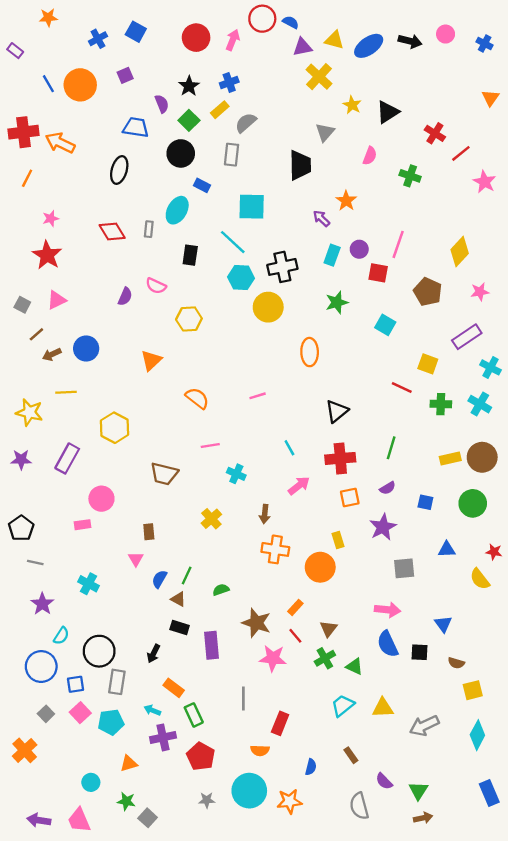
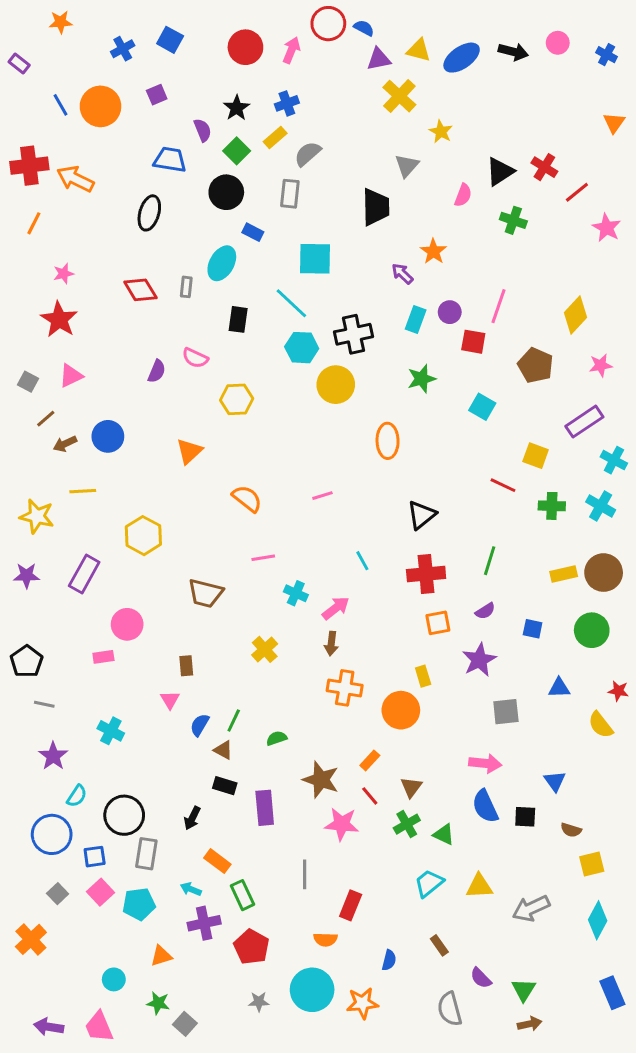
black triangle: (388, 112) -> (500, 172), moved
pink arrow: (299, 486) -> (336, 608), moved

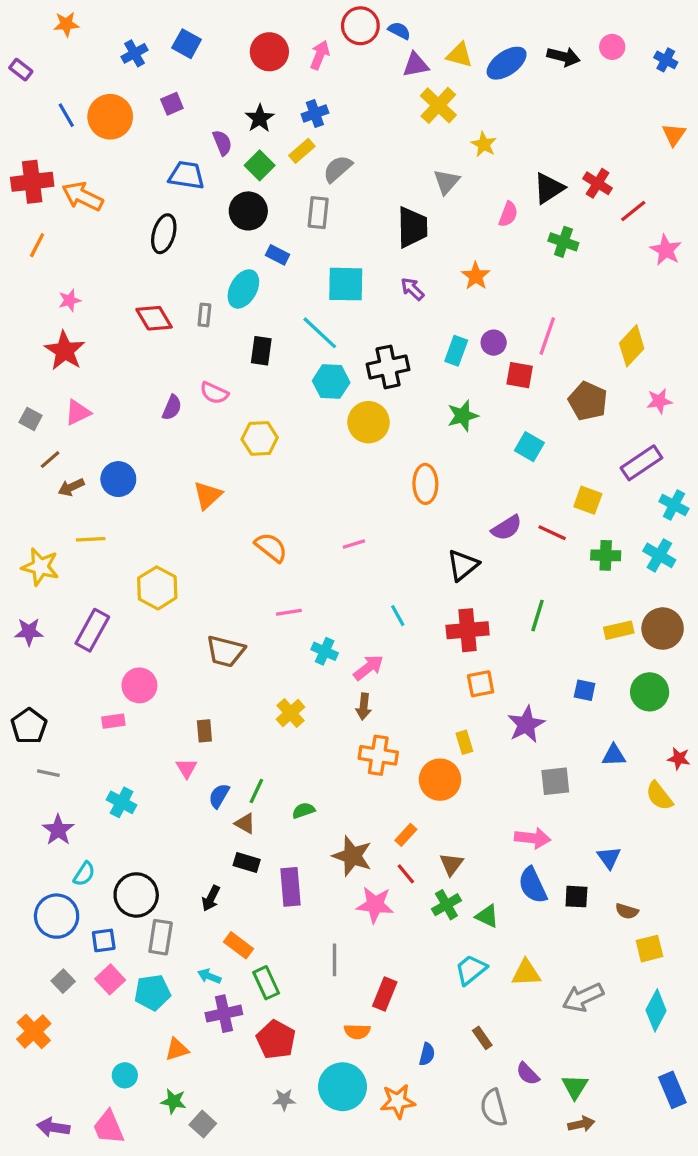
purple arrow: (402, 274) -> (412, 289), moved
purple semicircle: (485, 611) -> (507, 528), moved, size x1.4

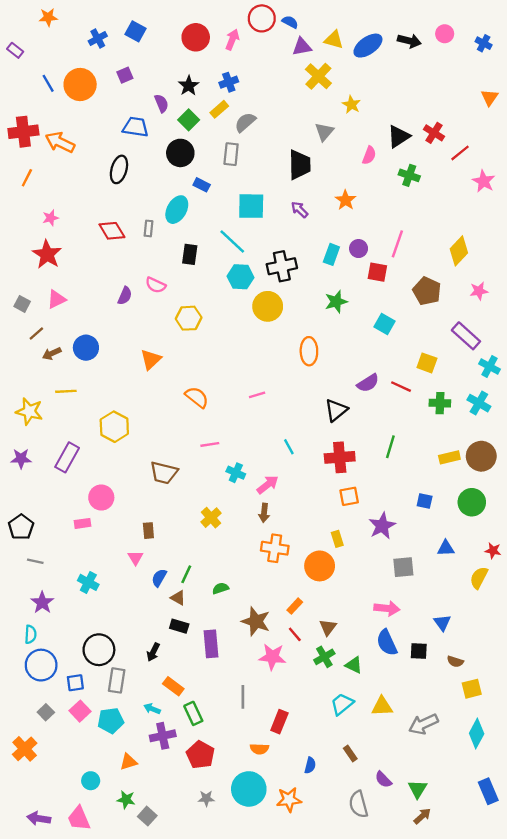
purple rectangle: (641, 463) -> (466, 336), turned 76
yellow semicircle: (659, 796) -> (479, 578), turned 65
cyan semicircle: (84, 874) -> (30, 634), moved, turned -30
brown arrow: (581, 1124) -> (422, 816), turned -30

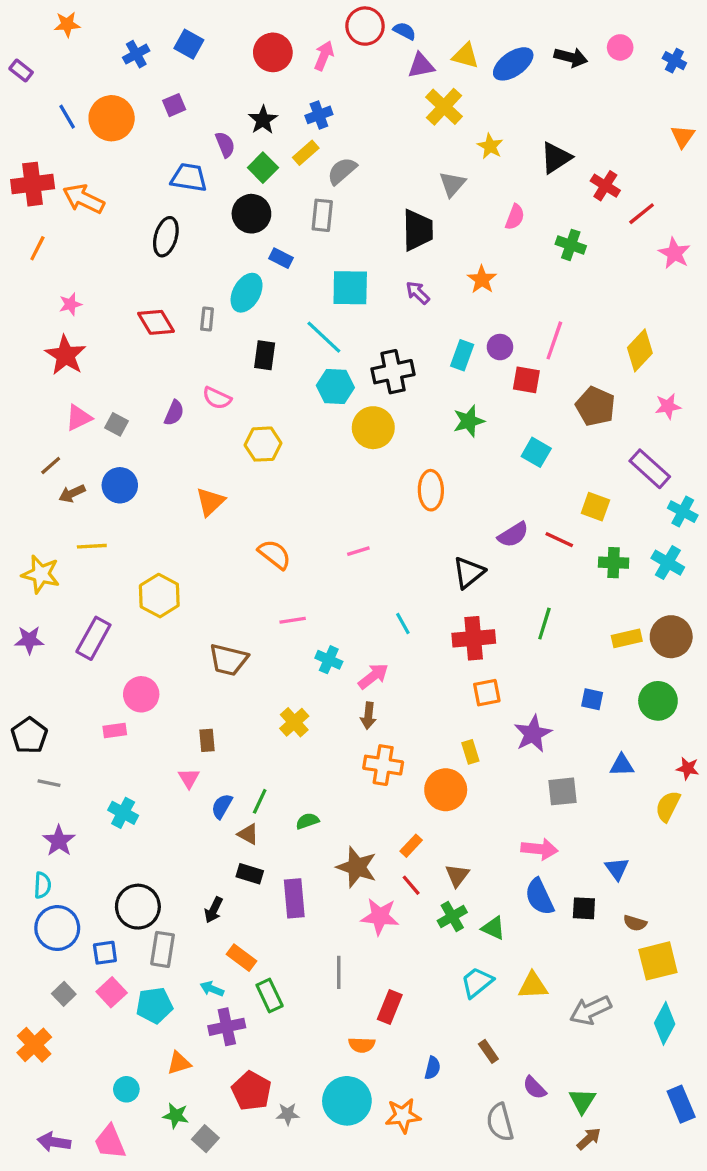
black triangle: (399, 136) -> (556, 158), moved
gray square: (22, 304) -> (116, 424), moved
yellow square: (472, 689) -> (658, 961), size x1.4
red pentagon: (200, 755) -> (251, 1091), moved

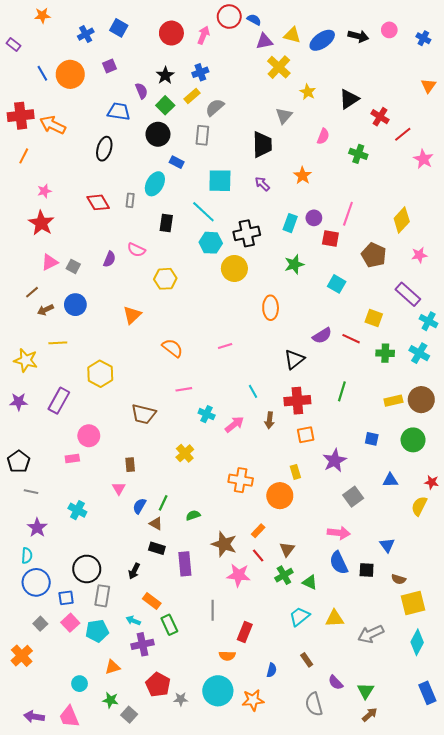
brown arrow: (368, 716) -> (269, 420), moved
gray square: (563, 791) -> (353, 497), turned -30

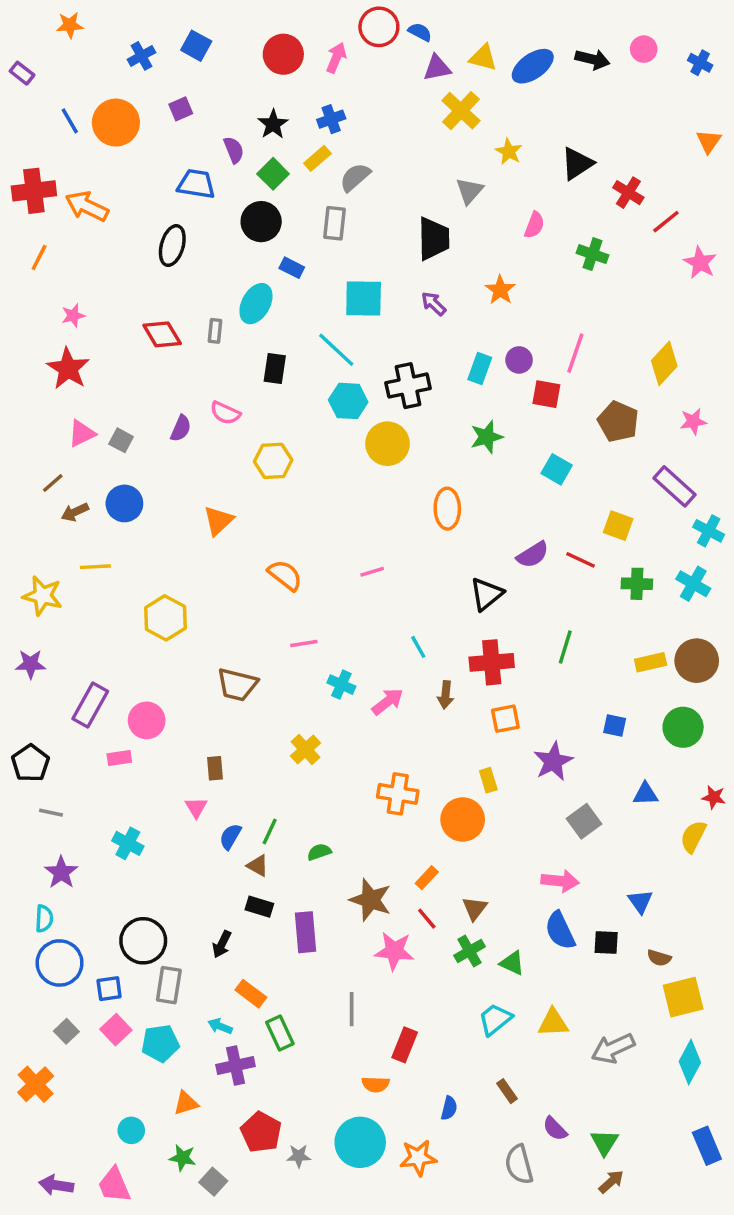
purple rectangle: (59, 401) -> (90, 705), moved

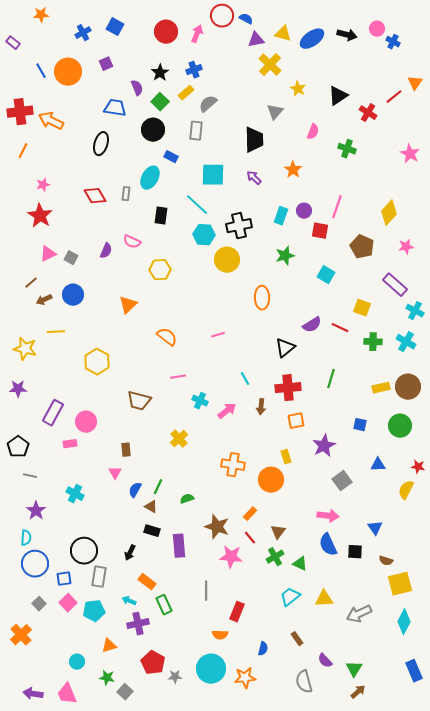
blue cross: (700, 63) -> (393, 42), moved
red line: (666, 222) -> (394, 97), moved

